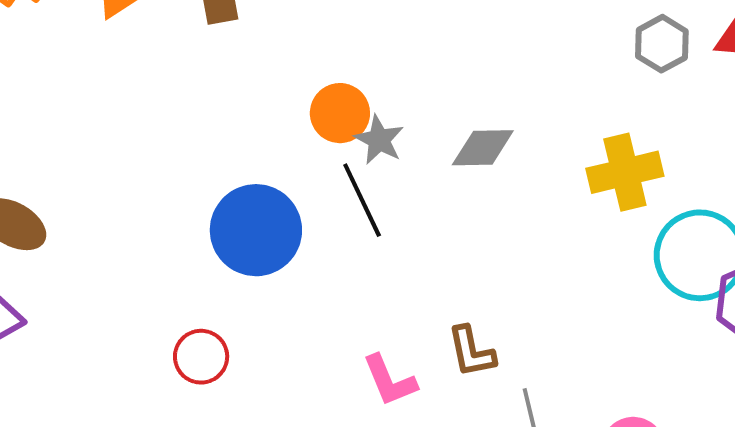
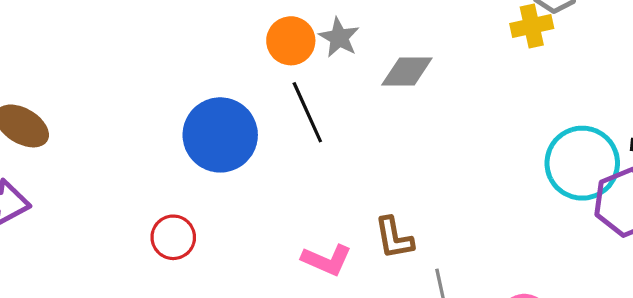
gray star: (379, 140) -> (339, 38), moved
yellow cross: (625, 172) -> (532, 26), moved, size x0.7
pink L-shape: (390, 380) -> (327, 260), turned -45

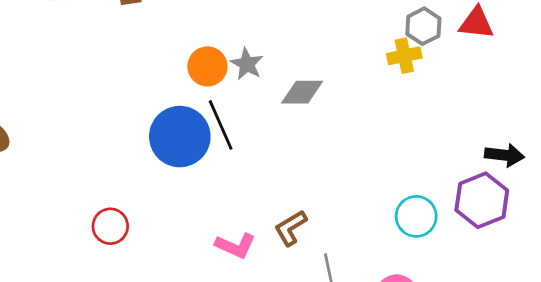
blue circle: (220, 135) -> (180, 137), moved
cyan circle: (582, 163) -> (416, 216), moved, size x0.7
brown L-shape: (394, 238) -> (291, 228), turned 69

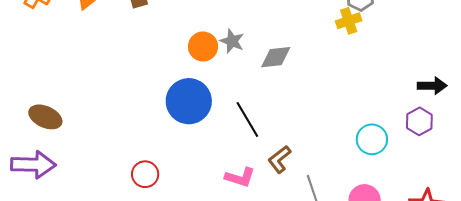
black line: (221, 125) -> (247, 120), moved
purple hexagon: (482, 200) -> (419, 121), size x0.7

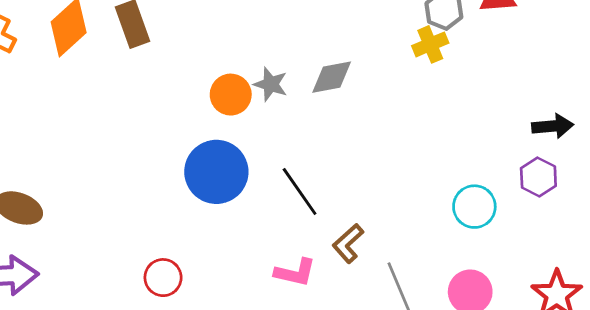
gray diamond: (276, 57) -> (332, 77), moved

